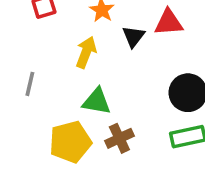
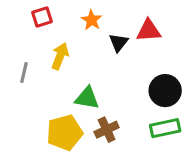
yellow arrow: (86, 52) -> (60, 56), moved
gray line: (30, 84) -> (24, 73), moved

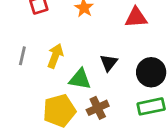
black triangle: (119, 43) -> (109, 63), moved
yellow arrow: (60, 56) -> (55, 56), moved

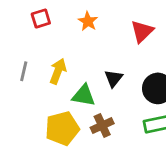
red triangle: (136, 17) -> (142, 31), turned -40

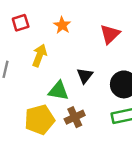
yellow arrow: (58, 71) -> (39, 55), moved

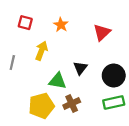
red square: (21, 23) -> (25, 23), turned 32

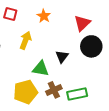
black circle: (114, 76) -> (91, 46), moved
green rectangle: (114, 102) -> (77, 94), moved

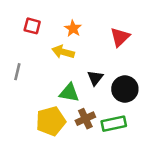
yellow arrow: (26, 40) -> (63, 52), moved, turned -96
black circle: (91, 46) -> (125, 89), moved

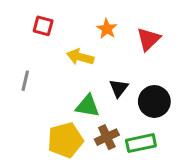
orange star: (73, 28) -> (107, 29), moved

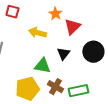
red triangle: (148, 39) -> (72, 27), moved
black circle: (154, 101) -> (93, 52), moved
brown cross: (107, 137) -> (55, 87), turned -35

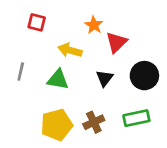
green triangle: (42, 66) -> (58, 80), moved
brown cross: (55, 87) -> (94, 122), turned 35
green rectangle: (78, 91) -> (136, 118), moved

